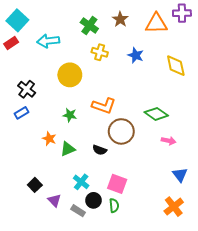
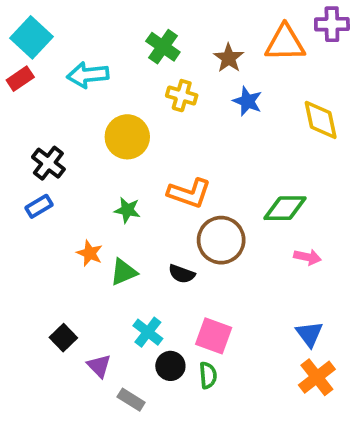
brown star: (120, 19) -> (229, 58), moved
green diamond: (156, 114) -> (285, 208), turned -35
blue triangle: (180, 175) -> (309, 334), moved
gray rectangle: (78, 211) -> (131, 400), moved

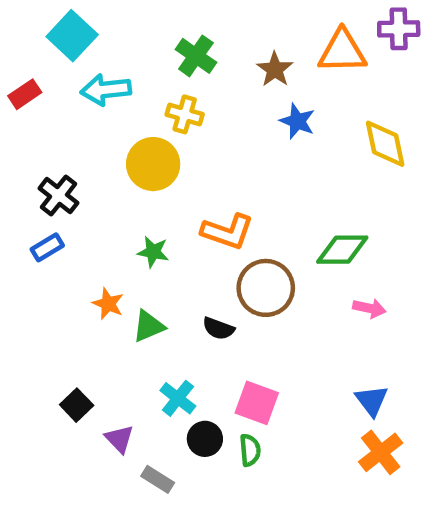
cyan square: (32, 37) -> (72, 36), moved
yellow cross: (182, 96) -> (185, 114), moved

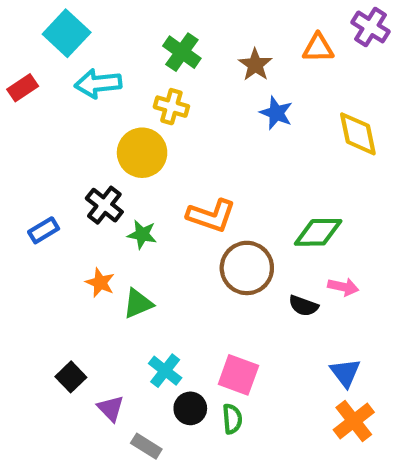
purple cross: (399, 29) -> (370, 27), turned 33
orange triangle: (342, 51) -> (318, 48), size x0.7
black cross: (59, 196) -> (104, 205), moved
black semicircle: (218, 328) -> (303, 306), moved

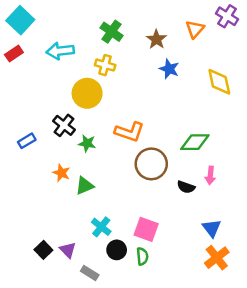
cyan square: (67, 33) -> (20, 20), moved
orange triangle: (318, 48) -> (195, 29), turned -48
pink arrow: (343, 287) -> (210, 175), turned 84
black square: (71, 377) -> (43, 250), moved

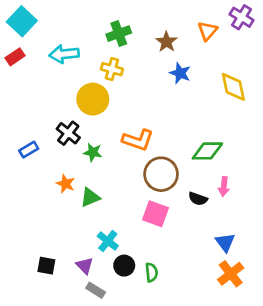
green cross: (111, 32) -> (119, 34), turned 35
pink square: (146, 229) -> (156, 214), moved
black square: (43, 250) -> (46, 266), turned -36
purple triangle: (68, 250) -> (85, 266), moved

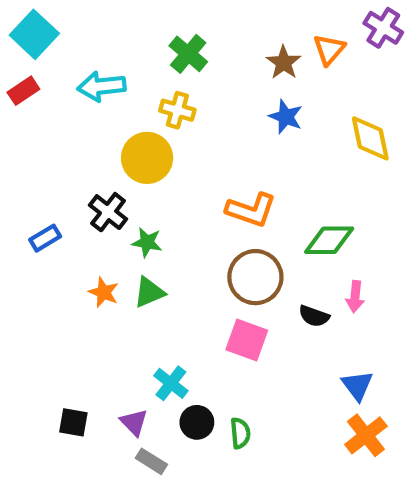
green cross: (119, 34) -> (188, 54), turned -30
brown star: (166, 42) -> (284, 62), moved
orange L-shape: (138, 140) -> (251, 210), moved
green triangle: (90, 197) -> (149, 292), moved

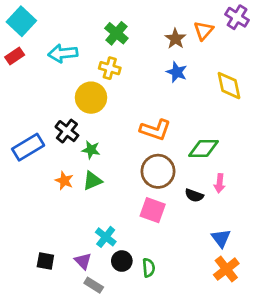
blue rectangle: (45, 238) -> (28, 147), size x1.6

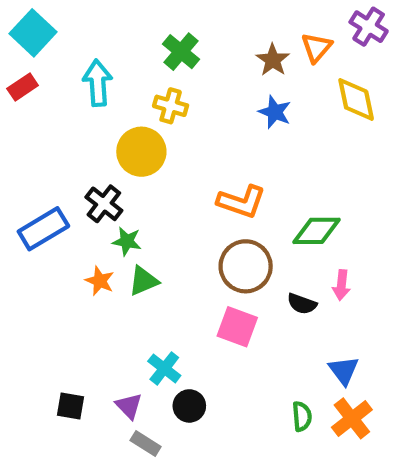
cyan arrow: (63, 53) -> (98, 83), turned 92
yellow diamond: (229, 86) -> (356, 100), moved
green star: (91, 150) -> (127, 241), moved
green semicircle: (149, 268) -> (302, 416), moved

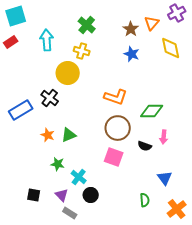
purple cross: (369, 27) -> (177, 13), turned 30
cyan square: (33, 33) -> (16, 16), turned 30
green star: (127, 241) -> (58, 164), moved
orange cross: (352, 418) -> (177, 209), moved

